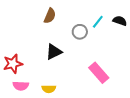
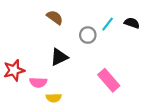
brown semicircle: (50, 16) -> (55, 17), turned -77
pink semicircle: (21, 86) -> (38, 82), moved

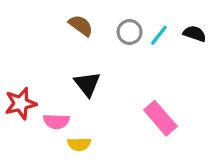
gray circle: (88, 35) -> (130, 32), moved
black triangle: (59, 57) -> (87, 84), turned -42

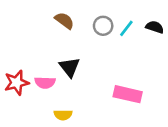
pink rectangle: (160, 118) -> (128, 94), turned -36
pink semicircle: (56, 121) -> (45, 83), moved

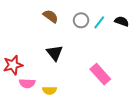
pink semicircle: (45, 83) -> (27, 83), moved
pink rectangle: (128, 94) -> (100, 74), turned 35

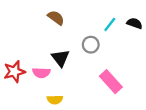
gray circle: (81, 20) -> (91, 45), moved
pink semicircle: (27, 83) -> (41, 73), moved

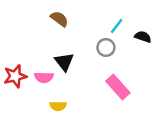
black semicircle: (134, 23) -> (143, 37), moved
gray circle: (91, 45) -> (106, 47), moved

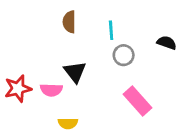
brown semicircle: (59, 19) -> (69, 22), turned -126
cyan line: (117, 26) -> (111, 30), moved, turned -42

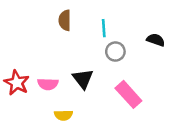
black triangle: (75, 72) -> (83, 79), moved
red star: (18, 89) -> (17, 83), turned -30

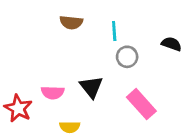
brown semicircle: (65, 20) -> (71, 22), turned -84
red star: (17, 83) -> (18, 108), moved

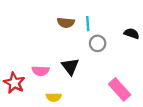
brown semicircle: (71, 22) -> (66, 23), moved
pink rectangle: (141, 104) -> (120, 89), moved

